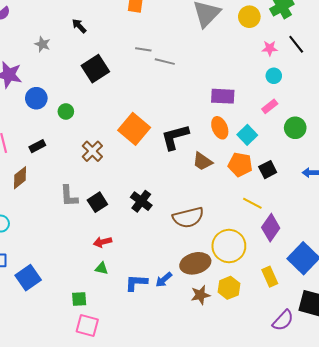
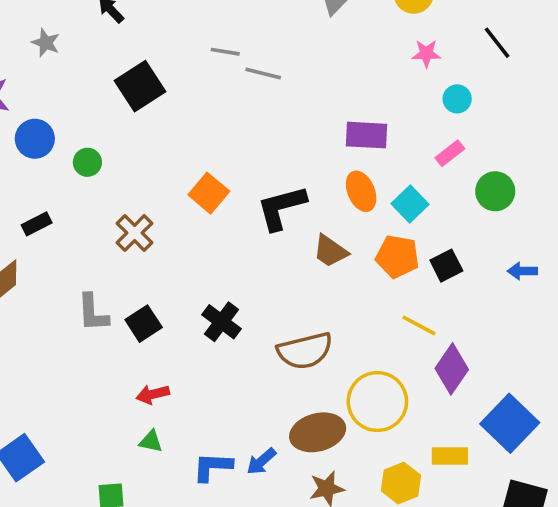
pink star: (270, 48) -> (426, 54), moved
orange square: (134, 129) -> (209, 193), size x0.7
yellow rectangle: (270, 277) -> (450, 456), turned -66
yellow hexagon: (229, 288) -> (401, 483), moved

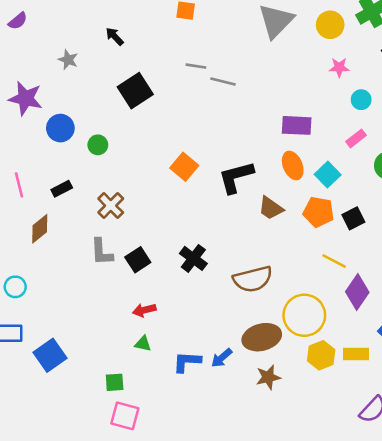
brown cross: (135, 233) -> (111, 206), moved
yellow hexagon: (401, 483) -> (321, 355), moved

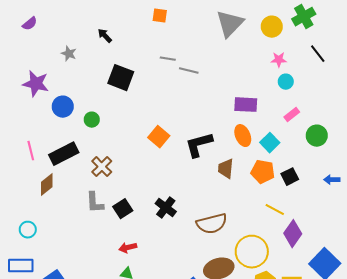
black square: (135, 91) -> (121, 78), turned -36
cyan circle: (361, 100) -> (286, 82), moved
black rectangle: (62, 189) -> (64, 154), size x1.8
brown trapezoid: (271, 208) -> (226, 169), turned 60

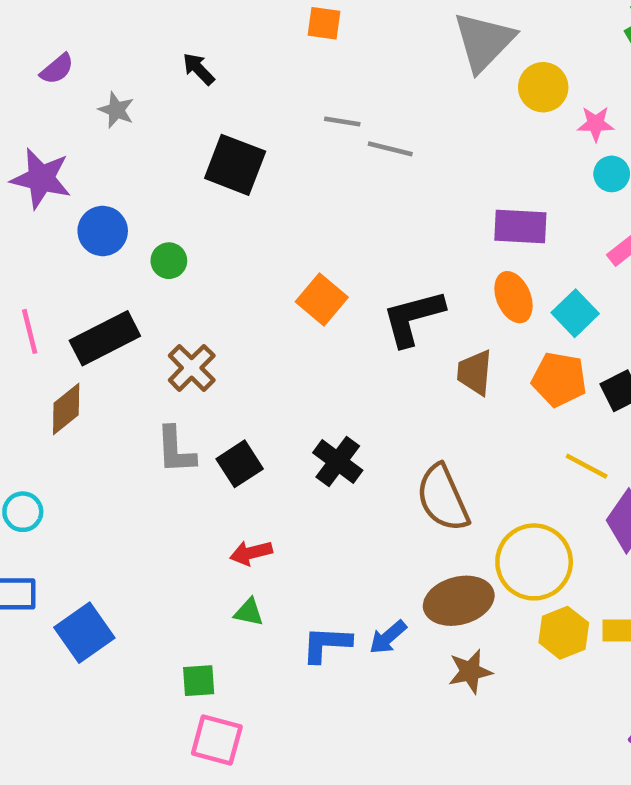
purple semicircle: (30, 24) -> (57, 69), moved
yellow circle: (272, 27) -> (543, 87), moved
brown semicircle: (212, 224) -> (443, 498), turned 80

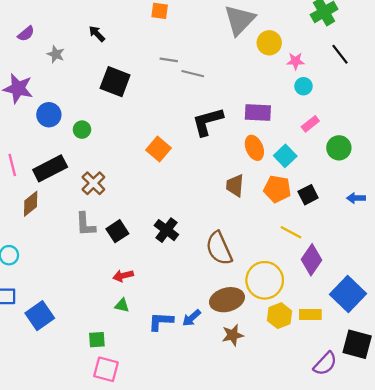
black L-shape: (413, 318) -> (208, 122), moved

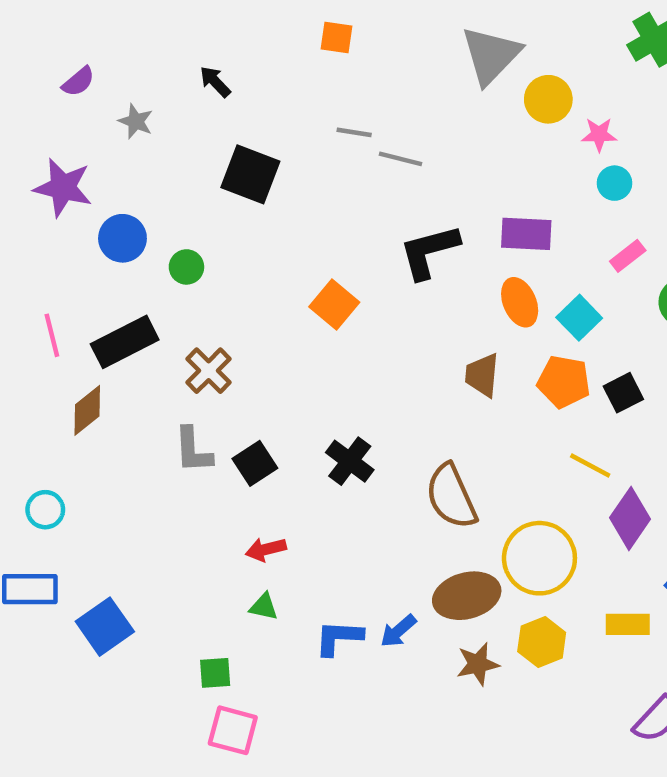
yellow hexagon: (279, 316) -> (542, 642), moved

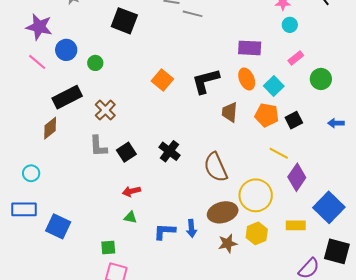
black L-shape: (429, 252) -> (206, 81), moved
pink line: (52, 335) -> (37, 62), moved, turned -36
blue square: (105, 627) -> (58, 226), turned -30
blue arrow: (398, 631) -> (192, 228), turned -54

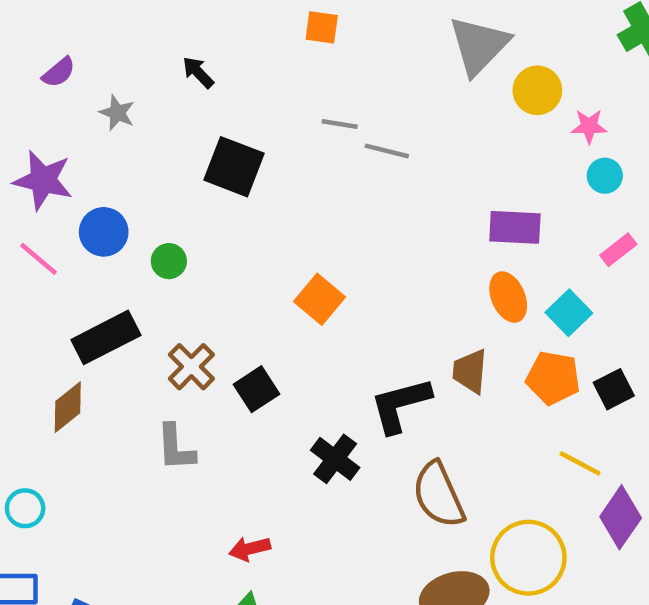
black L-shape: (206, 81) -> (400, 405), moved
black square: (126, 152) -> (257, 389), moved

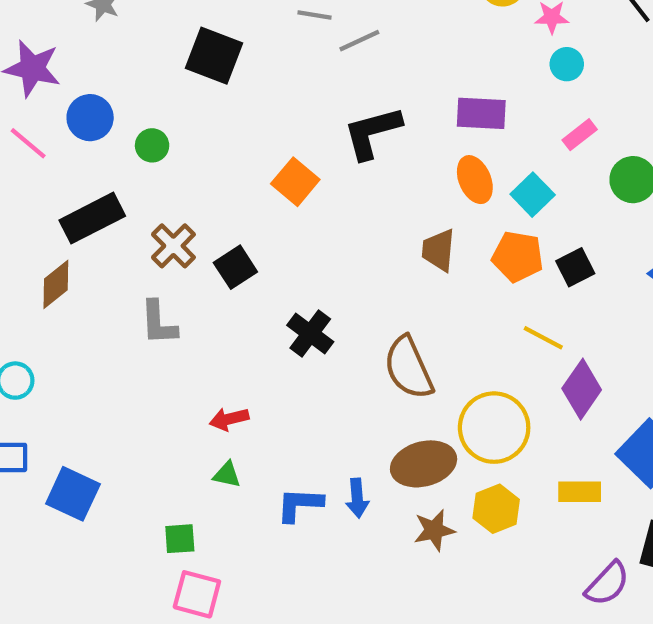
gray line: (387, 151) -> (359, 41), turned -39
black L-shape: (400, 405) -> (372, 133), moved

